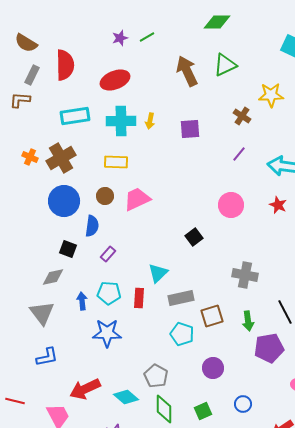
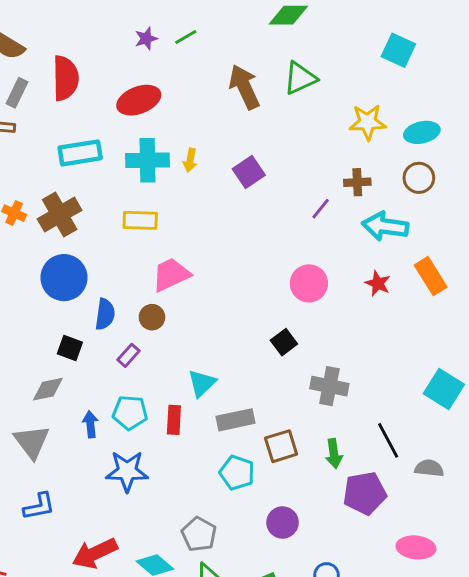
brown cross: (242, 116) -> (357, 182), moved, turned -36
purple square: (190, 129) -> (249, 172), turned -30
brown circle: (105, 196) -> (152, 317), moved
black square: (194, 237) -> (284, 342), moved

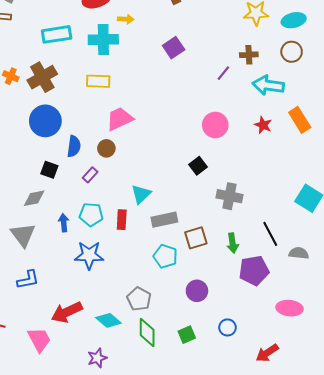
yellow arrow: (190, 160) -> (126, 19), moved, turned -98

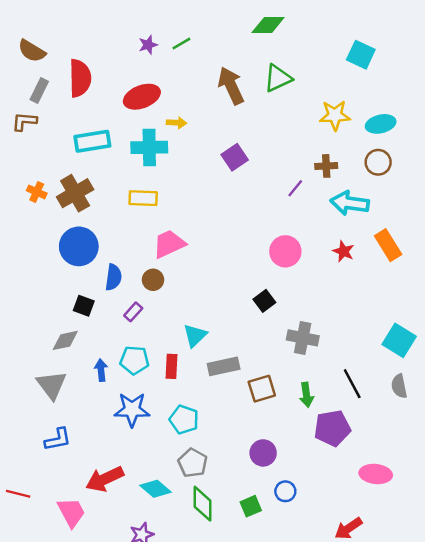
gray semicircle: (299, 253) -> (399, 386), moved, turned -108
cyan pentagon: (165, 256) -> (184, 420), moved
blue circle: (227, 327) -> (285, 491), moved

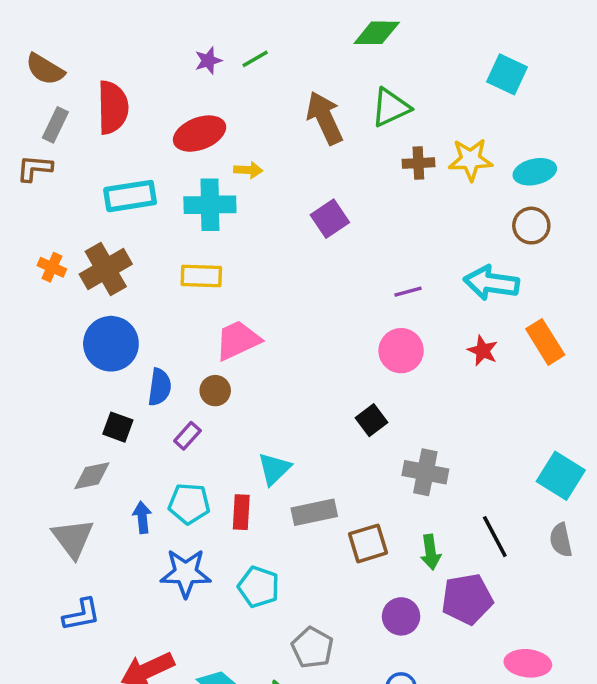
brown cross: (326, 166) -> (418, 163), moved
purple line: (295, 188) -> (408, 292), moved, turned 36
purple circle: (263, 453) -> (401, 616), moved
gray pentagon: (193, 463) -> (312, 648), moved

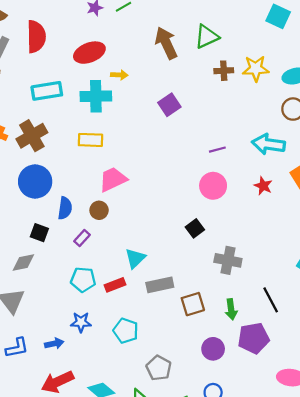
red rectangle: (241, 512) -> (115, 285), turned 66
blue arrow: (142, 517) -> (54, 343), moved, turned 84
blue star: (186, 573) -> (81, 322), size x0.7

